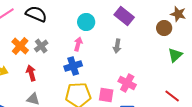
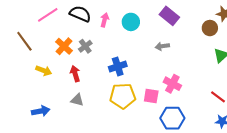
pink arrow: (78, 44) -> (105, 20), moved
gray arrow: (117, 46) -> (162, 46), turned 72

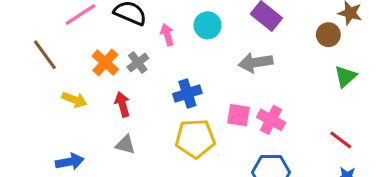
pink arrow: (105, 20) -> (167, 35), moved, turned -32
gray arrow: (162, 46) -> (256, 63), size x1.5
pink square: (151, 96) -> (239, 115), moved

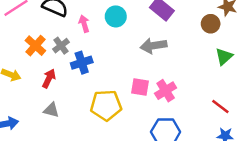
blue cross: (187, 94) -> (82, 63), moved
red arrow: (122, 104) -> (49, 78), turned 42
pink cross: (271, 120) -> (166, 91), turned 30

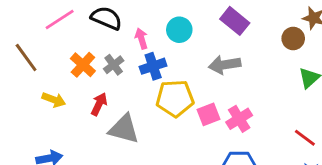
blue cross: (82, 63) -> (153, 66), moved
pink square: (140, 87) -> (209, 114), turned -30
yellow pentagon: (106, 105) -> (175, 98), moved
gray triangle: (51, 110) -> (124, 129), moved, size x1.6

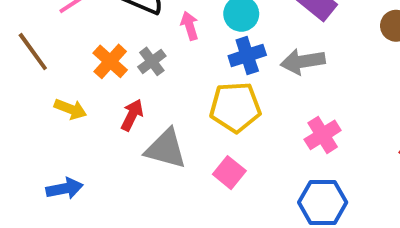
blue cross: (153, 66) -> (247, 56), moved
pink square: (209, 114) -> (229, 173), moved, turned -30

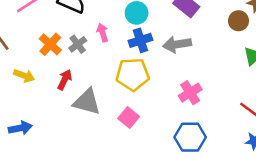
pink arrow: (190, 26) -> (103, 33), moved

